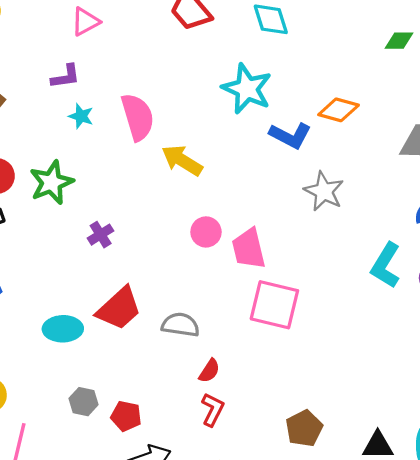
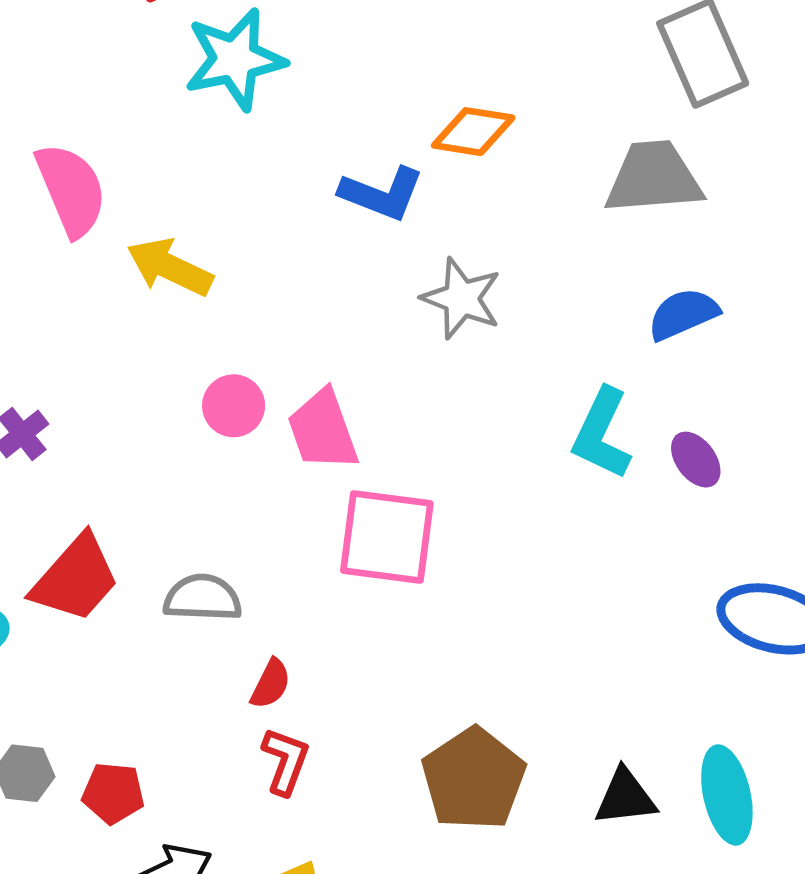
cyan star: (247, 89) -> (235, 59), moved, turned -30
brown pentagon: (304, 428) -> (474, 779), size x1.4

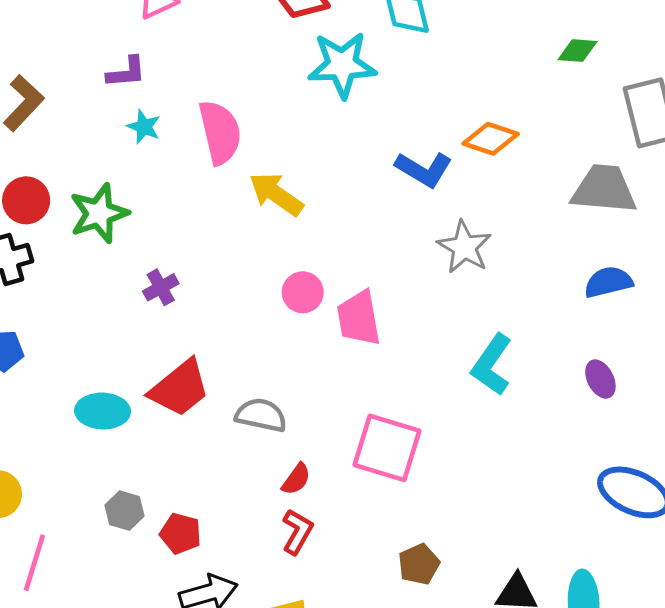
cyan L-shape: (602, 434) -> (492, 365), moved
pink square: (387, 537) -> (387, 448), moved
brown pentagon: (474, 779) -> (419, 564), size x0.6

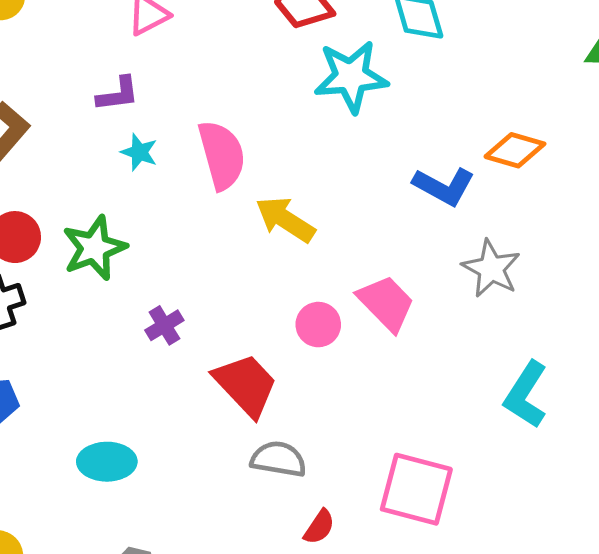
pink trapezoid: (359, 318) -> (386, 303), moved, turned 148
red trapezoid: (180, 388) -> (246, 385), moved, turned -92

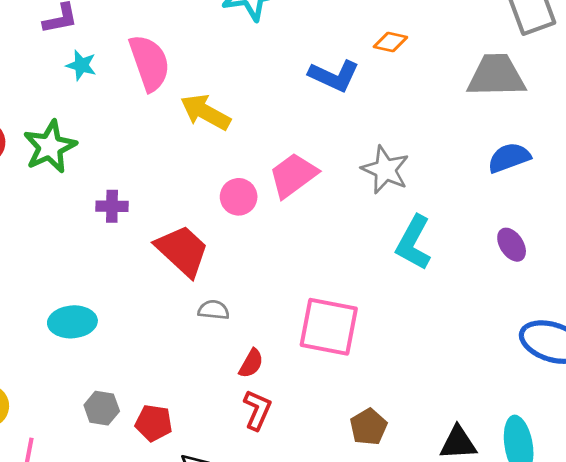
orange diamond: (515, 150) -> (390, 42), size x0.7
gray star: (491, 269) -> (385, 170), moved
pink trapezoid: (386, 303) -> (293, 175), turned -78
purple cross: (164, 325) -> (112, 206), turned 36
gray semicircle: (278, 459) -> (214, 310), size x0.7

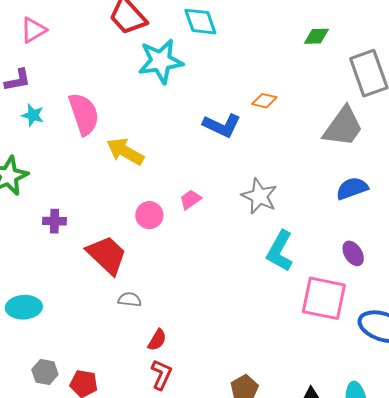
gray trapezoid: (496, 76) -> (343, 127), turned 126
pink trapezoid: (293, 175) -> (190, 200), size x0.6
pink square: (329, 327) -> (324, 298), moved

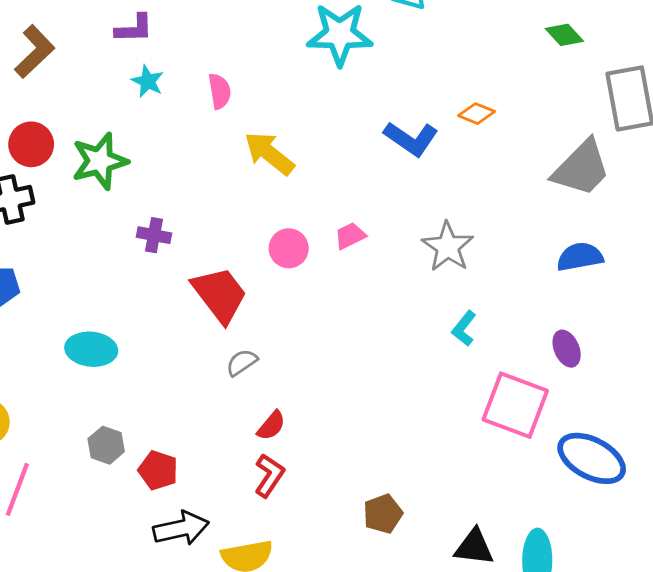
green diamond: (316, 36) -> (564, 35), turned 40
pink semicircle: (84, 114) -> (220, 91), size x0.6
cyan L-shape: (280, 251) -> (464, 329), size x0.6
gray semicircle: (130, 300) -> (242, 363), turned -50

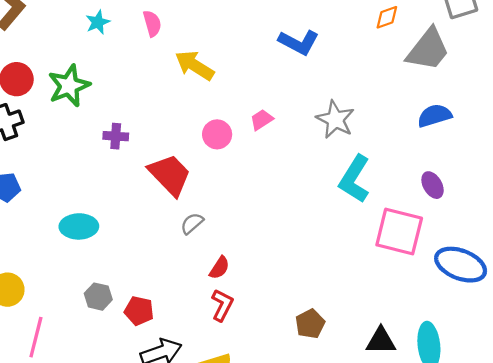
cyan star: (148, 81) -> (98, 22), turned 30
orange diamond: (477, 114) -> (387, 17), moved, turned -35
cyan L-shape: (464, 329) -> (354, 179), size x1.8

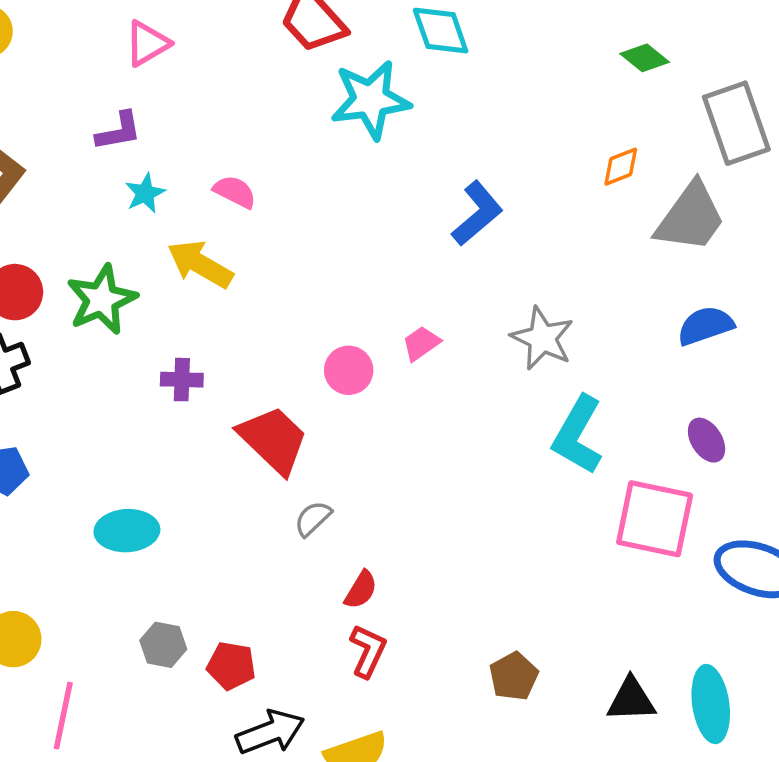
pink semicircle: (152, 23) -> (235, 192), turned -45
blue L-shape: (299, 42) -> (477, 213), turned -66
yellow arrow: (195, 65) -> (200, 264), moved

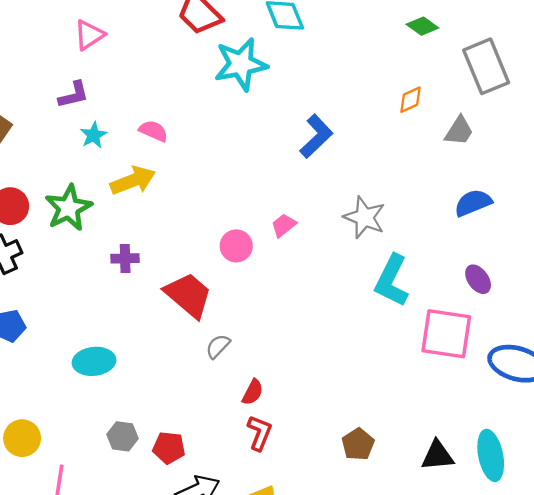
gray trapezoid: (691, 217) -> (459, 131), size x0.6
yellow arrow: (200, 264) -> (133, 181), turned 132

